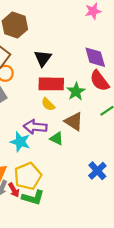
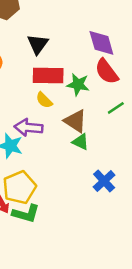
green star: (76, 91) -> (78, 85), turned -30
green triangle: (57, 139) -> (81, 142), moved

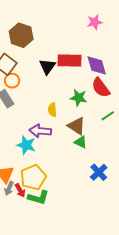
red rectangle: (48, 75) -> (69, 60), moved
yellow semicircle: (44, 100) -> (52, 110), turned 40

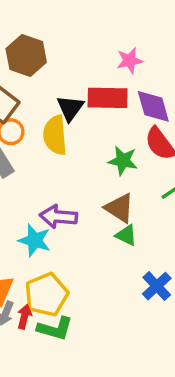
pink star: (95, 22) -> (130, 61), moved
yellow semicircle: (52, 110) -> (55, 135), moved, size x1.6
red arrow: (20, 190) -> (24, 317), turned -136

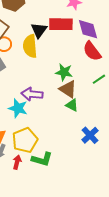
green star: (123, 161) -> (64, 72), moved
red arrow: (24, 317) -> (17, 162), moved
green L-shape: (55, 328) -> (42, 159), moved

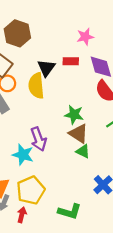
red rectangle: (61, 24) -> (71, 61), size x0.6
purple arrow: (32, 94) -> (38, 139), turned -115
green L-shape: (42, 159) -> (70, 211), moved

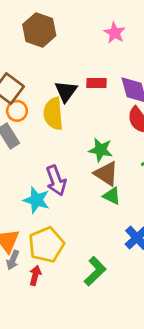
brown hexagon: (17, 33) -> (39, 30), moved
pink star: (85, 37) -> (115, 33), moved, turned -30
green L-shape: (70, 211) -> (95, 271), turned -60

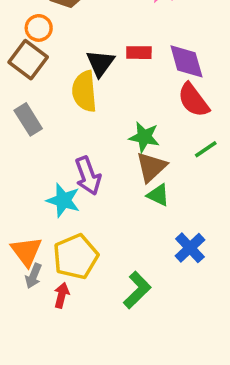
orange circle: (17, 111) -> (39, 28), moved
brown triangle: (106, 174) -> (151, 167), turned 44

